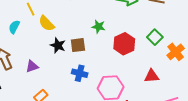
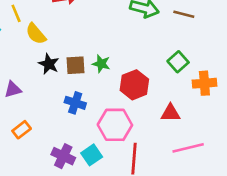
green star: (98, 27) -> (101, 64), moved
red hexagon: (124, 44) -> (134, 85), moved
orange cross: (176, 52) -> (204, 83), turned 30

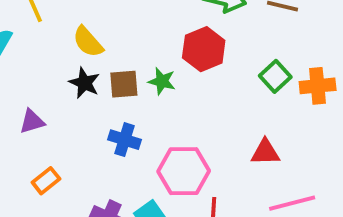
yellow semicircle: (36, 34) -> (88, 42), moved
orange cross: (204, 83) -> (318, 86), moved
red hexagon: (134, 85) -> (204, 49), moved

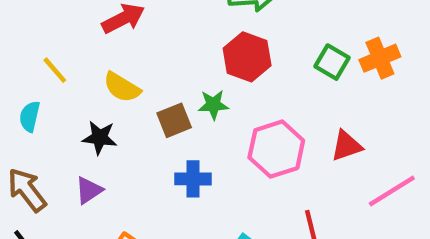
black star: (85, 83) -> (100, 138), moved
pink hexagon: (184, 171) -> (276, 149), moved

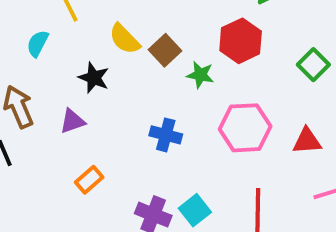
brown square: (174, 120) -> (165, 50), moved, turned -36

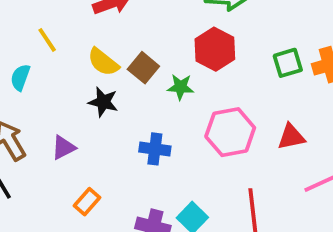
green square: (313, 65) -> (288, 63), turned 36
black star: (94, 78) -> (103, 102), moved

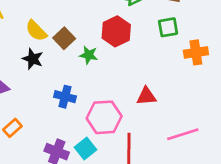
green square: (288, 63) -> (168, 27), moved
pink hexagon: (230, 132) -> (104, 117), moved
red triangle: (291, 137) -> (146, 96), moved

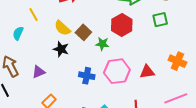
orange cross: (196, 52) -> (177, 61), moved, turned 36
pink hexagon: (104, 117) -> (117, 71), moved

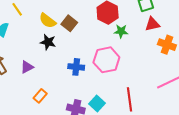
green star: (102, 44) -> (121, 31), moved
red triangle: (147, 72) -> (152, 24), moved

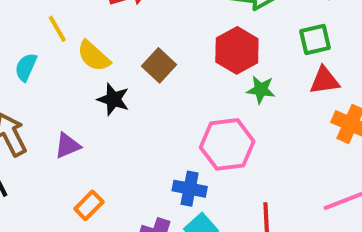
yellow semicircle: (48, 21) -> (94, 56), moved
blue cross: (76, 67) -> (190, 189), moved

